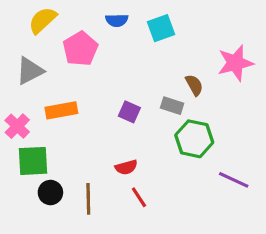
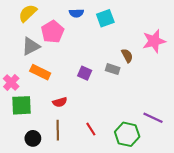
gray triangle: (30, 71) -> (31, 46), moved
orange rectangle: (61, 110) -> (40, 72), turned 36
green hexagon: (194, 139) -> (127, 134), moved
red semicircle: (126, 167) -> (60, 102), moved
black circle: (50, 193) -> (33, 138), moved

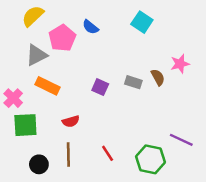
blue semicircle: (76, 13) -> (90, 27), moved, turned 40
cyan square: (105, 18) -> (142, 22), moved, turned -36
pink star: (154, 41) -> (180, 64), moved, size x0.7
brown semicircle: (127, 56) -> (158, 77), moved

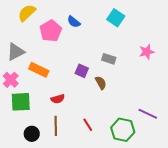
gray triangle: (36, 55) -> (16, 52), moved
brown semicircle: (158, 77) -> (101, 83), moved
gray rectangle: (133, 82) -> (109, 59), moved

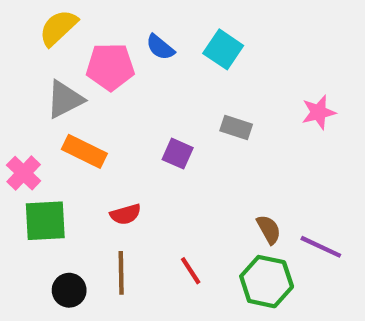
cyan square: (116, 18) -> (223, 49), moved
pink pentagon: (51, 31) -> (110, 67), turned 30
gray triangle: (16, 52) -> (65, 99), moved
brown semicircle: (101, 83) -> (269, 229), moved

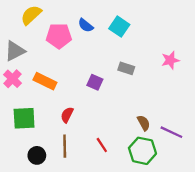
gray triangle: (65, 99) -> (15, 51), moved
pink cross: (24, 173) -> (12, 79), moved
red semicircle: (126, 214) -> (67, 115), turned 133

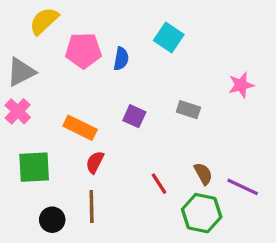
blue semicircle: (86, 25) -> (121, 59), moved, turned -119
gray rectangle: (126, 68) -> (188, 110), moved
orange rectangle: (45, 81) -> (80, 128), moved
red line: (102, 145) -> (159, 184), moved

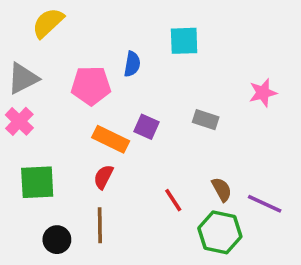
cyan square: (169, 37) -> (184, 41), turned -36
pink pentagon: (83, 51) -> (91, 86), moved
orange rectangle: (80, 128) -> (111, 139), moved

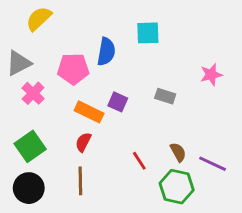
blue semicircle: (132, 64) -> (106, 52), size x1.4
pink cross: (19, 121) -> (33, 93), moved
green square: (37, 182) -> (30, 146), turned -32
black circle: (57, 240) -> (29, 188), moved, size x1.4

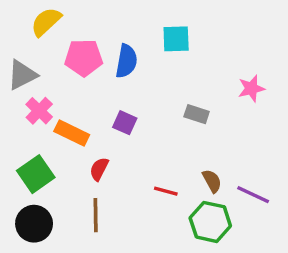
pink pentagon: (73, 69) -> (84, 58), moved
purple square: (118, 102) -> (125, 123), moved
orange rectangle: (89, 112) -> (72, 133), moved
red line: (139, 161) -> (166, 191), turned -42

